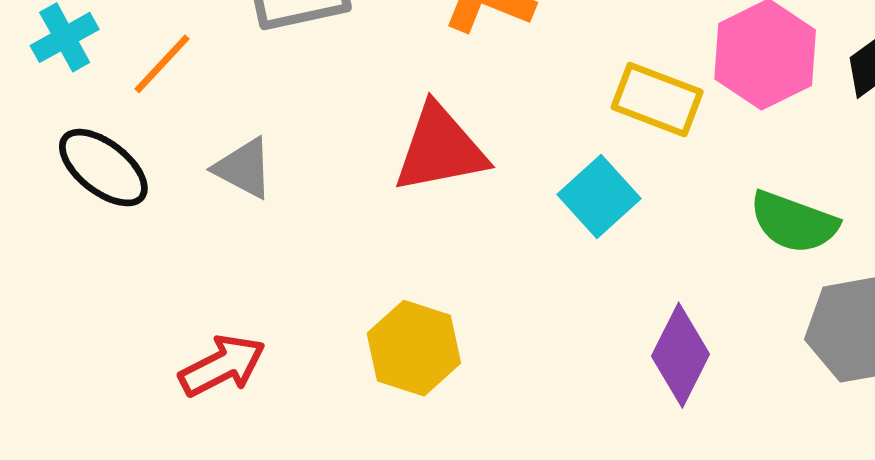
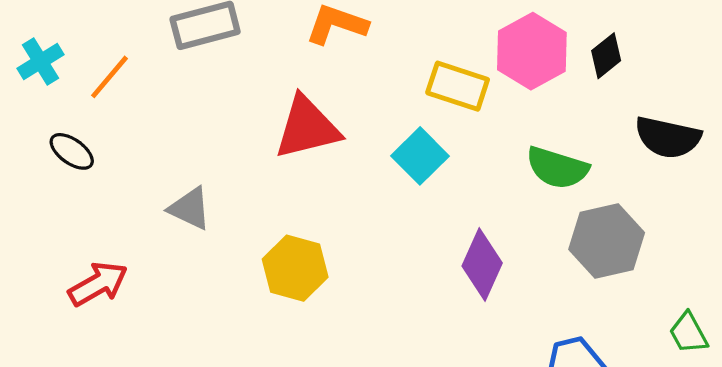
black ellipse: (103, 168) -> (72, 151), size x0.7
gray triangle: (244, 168) -> (190, 208), moved
red arrow: (222, 366) -> (98, 284), moved

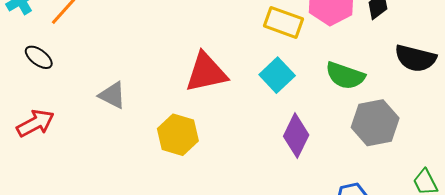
red triangle: (307, 128) -> (206, 72), moved
cyan square: (420, 156) -> (277, 75), moved
red arrow: (98, 284) -> (35, 123), moved

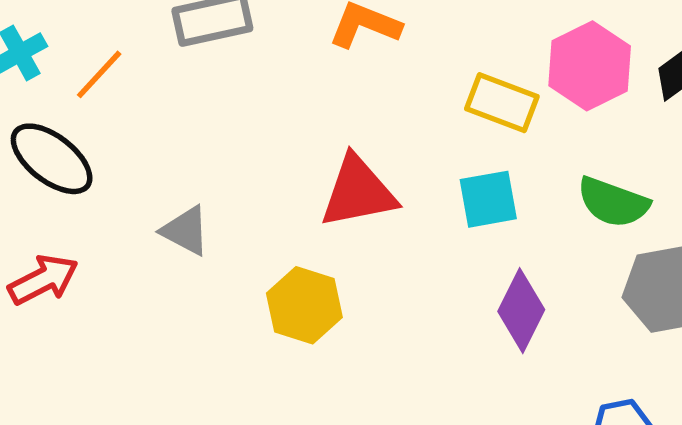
black ellipse: (39, 57) -> (52, 159), size x1.6
cyan square: (277, 75) -> (488, 199), turned 32

